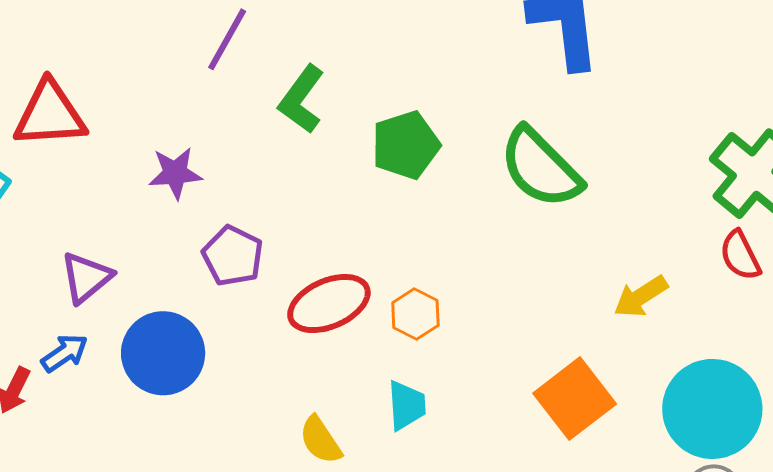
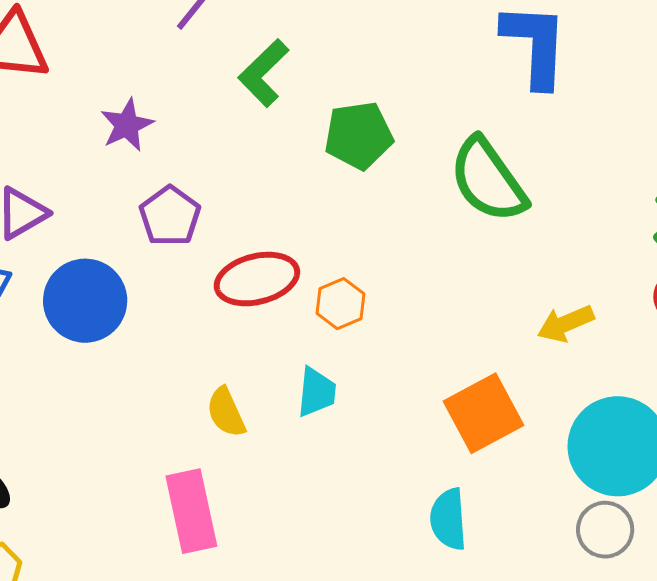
purple star: (175, 173) -> (127, 125), turned -30

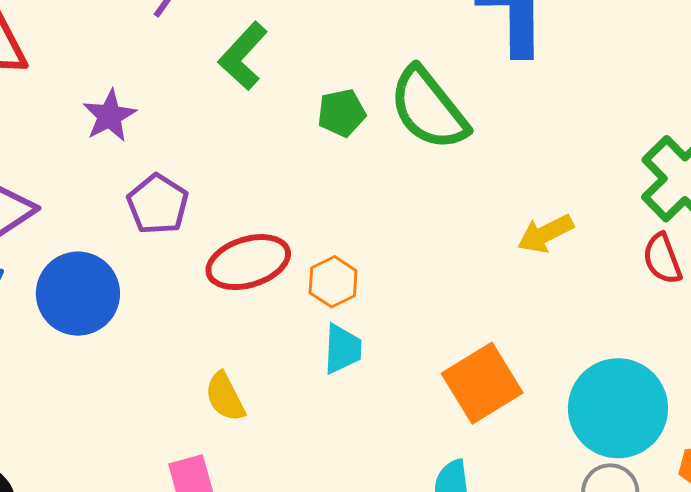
green pentagon: (359, 135) -> (342, 113), size x0.7
green semicircle: (488, 180) -> (429, 109), moved
yellow arrow: (566, 324) -> (545, 234), moved
cyan trapezoid: (317, 392) -> (342, 349), moved

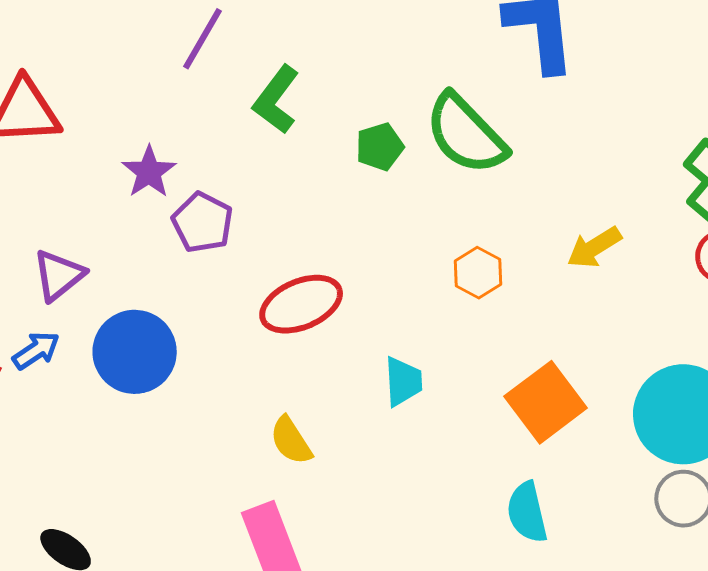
purple pentagon: (158, 204) -> (203, 222), moved
orange hexagon: (333, 282) -> (478, 273), moved

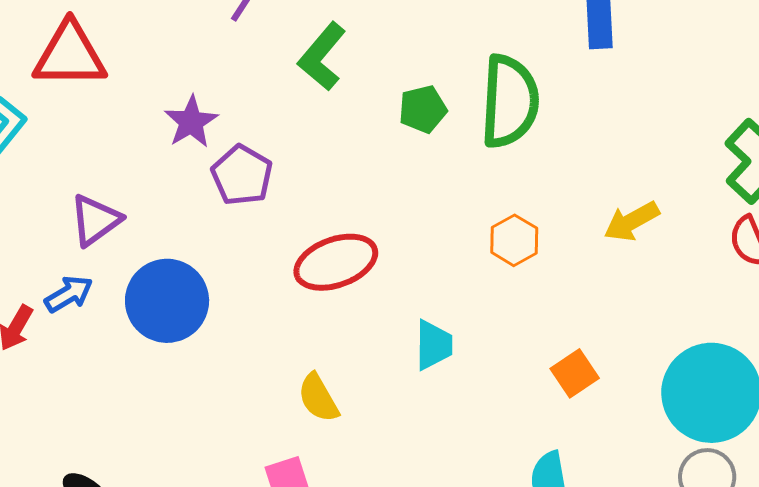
green semicircle: (466, 134) -> (510, 101), turned -136
orange square: (546, 402) -> (575, 373), size x0.6

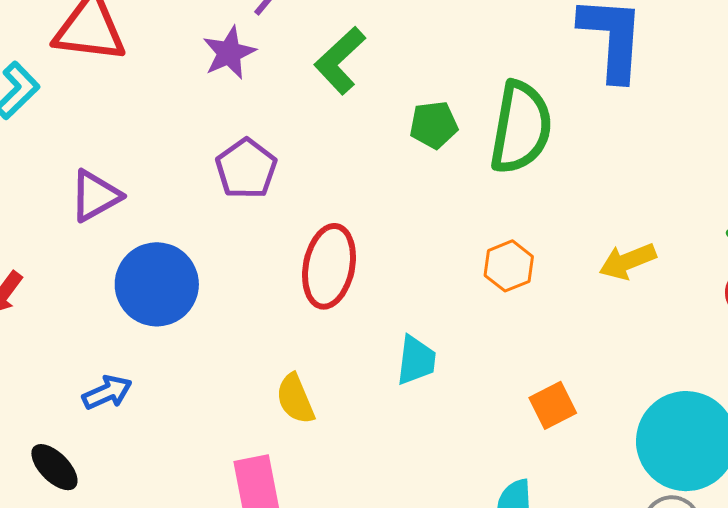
purple star: (191, 122) -> (229, 53), moved
red ellipse: (336, 262) -> (329, 266), turned -66
blue arrow: (69, 294) -> (107, 392), moved

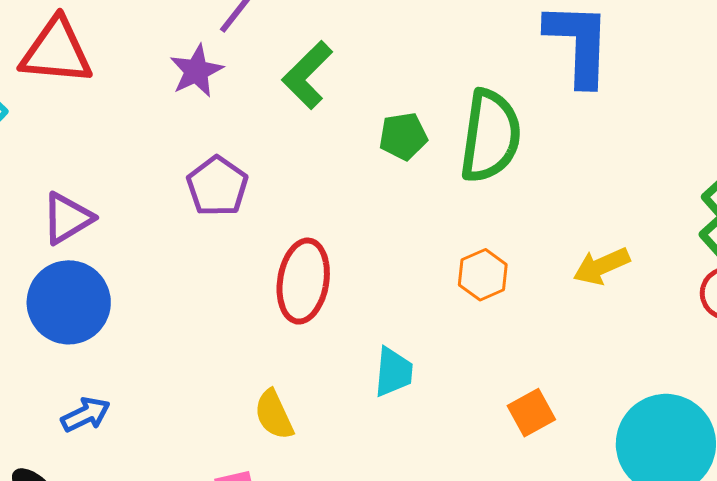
blue circle: (157, 284) -> (69, 302), moved

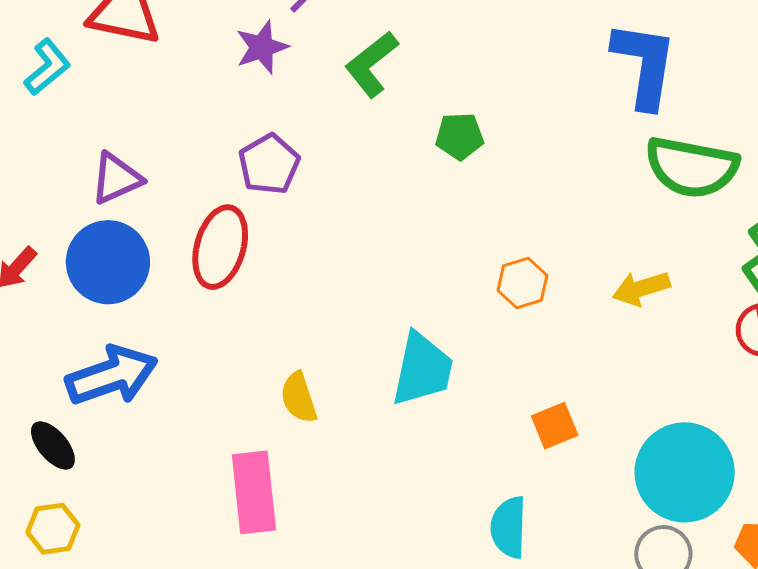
green semicircle: (490, 136) -> (692, 167), moved, turned 86
red ellipse: (303, 281) -> (220, 247), moved
cyan trapezoid: (393, 372) -> (422, 369), size x1.5
blue arrow: (86, 414) -> (112, 375), size x1.8

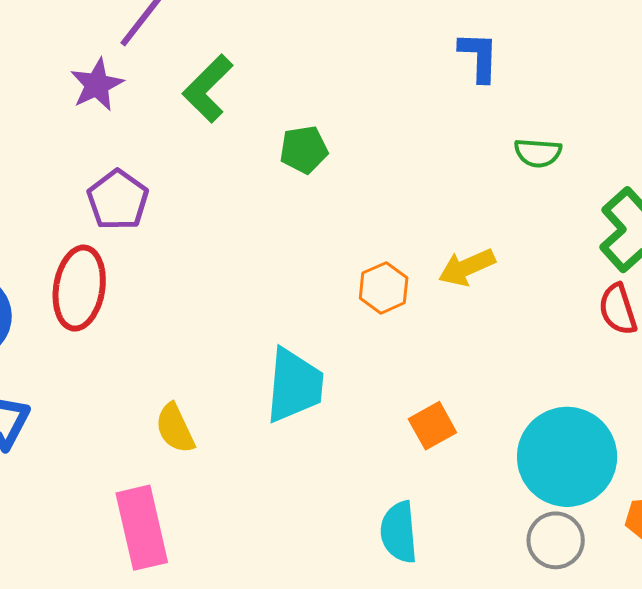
blue L-shape: (644, 65) -> (479, 57), size x0.6
green semicircle: (692, 167) -> (538, 153), size x0.5
yellow arrow: (641, 288) -> (467, 267), moved

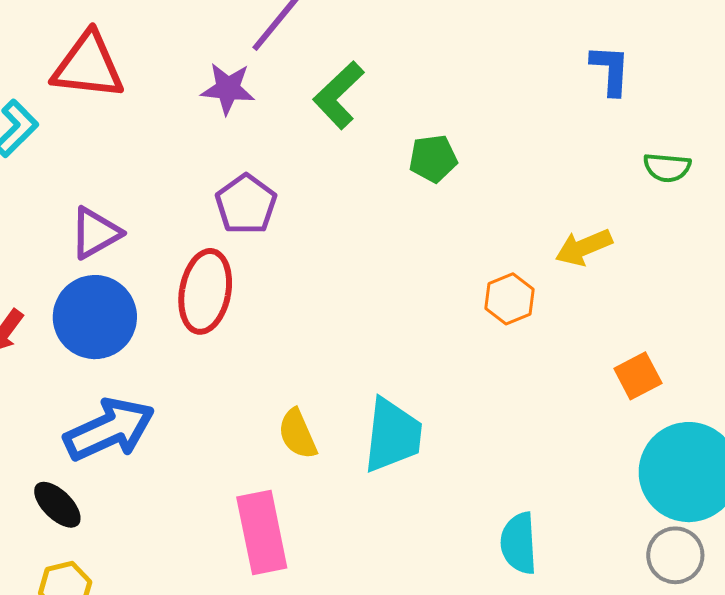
purple star: (97, 85) -> (228, 89), turned 30
yellow arrow: (467, 267) -> (584, 247), moved
cyan trapezoid: (294, 385) -> (393, 435), moved
orange square: (432, 426) -> (638, 376), moved

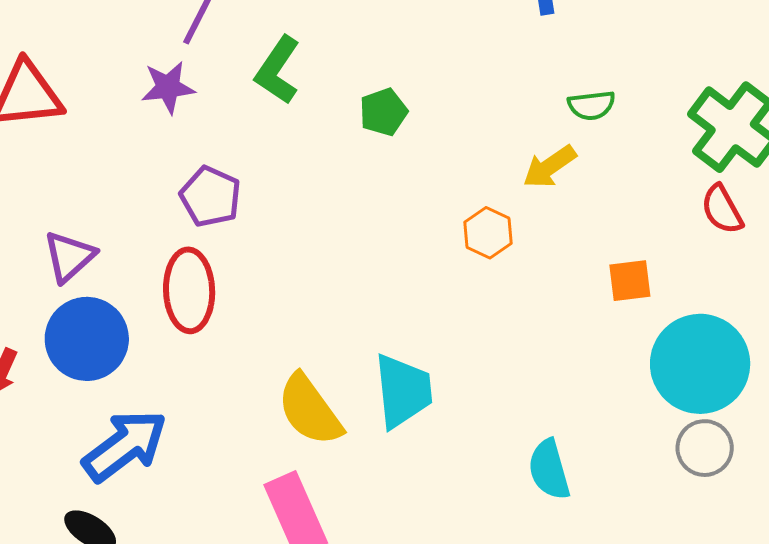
green semicircle: (667, 168) -> (591, 105), moved
orange square: (638, 376) -> (630, 281), turned 33
yellow semicircle: (298, 434) -> (310, 410), size x1.5

